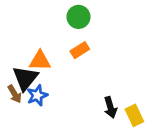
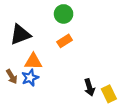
orange triangle: (40, 61) -> (33, 61), moved
black triangle: (25, 78) -> (20, 34), moved, turned 30

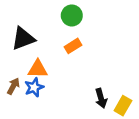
brown arrow: (12, 77) -> (13, 86), turned -120
yellow rectangle: (109, 94) -> (123, 106), turned 56

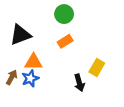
black arrow: (101, 98) -> (79, 83), moved
yellow rectangle: (123, 106) -> (97, 68), moved

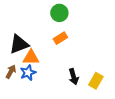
black triangle: (20, 35) -> (19, 44), moved
yellow rectangle: (97, 68) -> (96, 81), moved

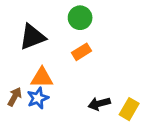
black triangle: (19, 44) -> (32, 37), moved
black arrow: (74, 77) -> (99, 104), turned 91

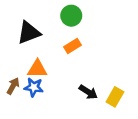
blue star: (38, 98) -> (34, 87), turned 30
black arrow: (99, 104) -> (88, 92), turned -132

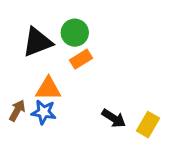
green circle: (71, 16) -> (75, 33), moved
orange rectangle: (72, 46) -> (81, 59), moved

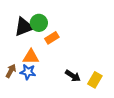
green circle: (75, 33) -> (39, 23), moved

